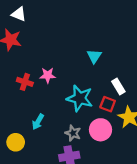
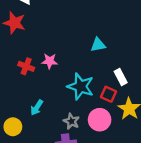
cyan triangle: (94, 56) -> (98, 45), turned 42

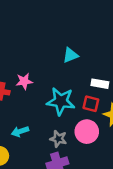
white rectangle: (121, 77) -> (100, 84), turned -42
cyan arrow: (37, 108) -> (20, 131), turned 49

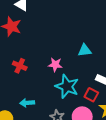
pink star: (24, 81) -> (55, 65), moved

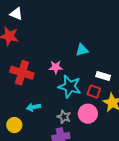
red cross: (20, 66) -> (22, 73), size x1.6

